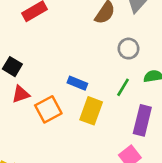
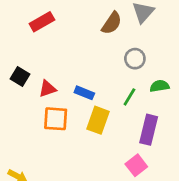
red triangle: (21, 94) -> (47, 89), moved
orange square: (48, 109) -> (56, 119), turned 32

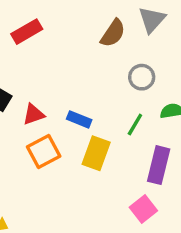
orange square: (56, 119) -> (44, 152), turned -32

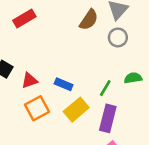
gray circle: (142, 77) -> (118, 37), moved
yellow rectangle: (96, 153) -> (76, 110), turned 30
purple rectangle: (159, 165) -> (108, 118), moved

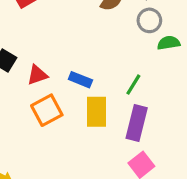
green semicircle: (133, 78) -> (169, 43), moved
yellow rectangle: (76, 110) -> (96, 112), turned -50

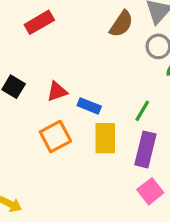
red triangle: (37, 75) -> (57, 91), moved

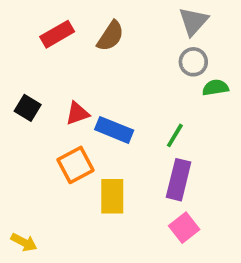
brown semicircle: (121, 24) -> (110, 36), moved
blue rectangle: (89, 106) -> (114, 130), size x1.4
yellow rectangle: (105, 138) -> (112, 196), moved

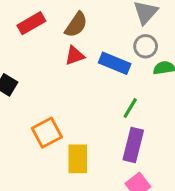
red triangle: (77, 113) -> (75, 56), moved
blue rectangle: (114, 130) -> (115, 63), moved

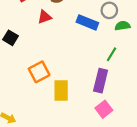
red triangle: (75, 56) -> (45, 17), moved
green line: (130, 108) -> (112, 54), moved

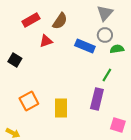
orange square: (39, 72) -> (29, 101), moved
pink square: (104, 109) -> (118, 125), moved, turned -35

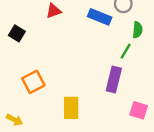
green semicircle: (117, 49) -> (137, 30), moved, turned 104
yellow rectangle: (61, 108) -> (71, 108), moved

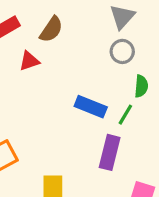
blue rectangle: (100, 17) -> (91, 107), moved

